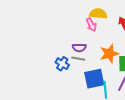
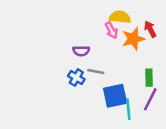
purple semicircle: (79, 48) -> (81, 51), moved
orange star: (109, 54) -> (133, 39), moved

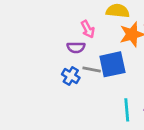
pink arrow: (111, 30) -> (88, 29), moved
blue square: (115, 96) -> (112, 64), moved

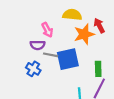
gray line: (92, 70) -> (51, 55), moved

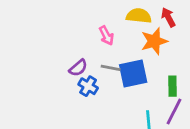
red arrow: (99, 26) -> (168, 17), moved
purple semicircle: (38, 45) -> (78, 68), moved, turned -40

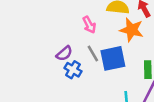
orange star: (154, 41) -> (132, 30), turned 30
gray line: (111, 68) -> (93, 53), turned 49

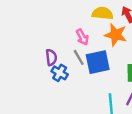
pink arrow: (89, 25) -> (82, 37), moved
purple semicircle: (64, 53) -> (51, 57), turned -56

